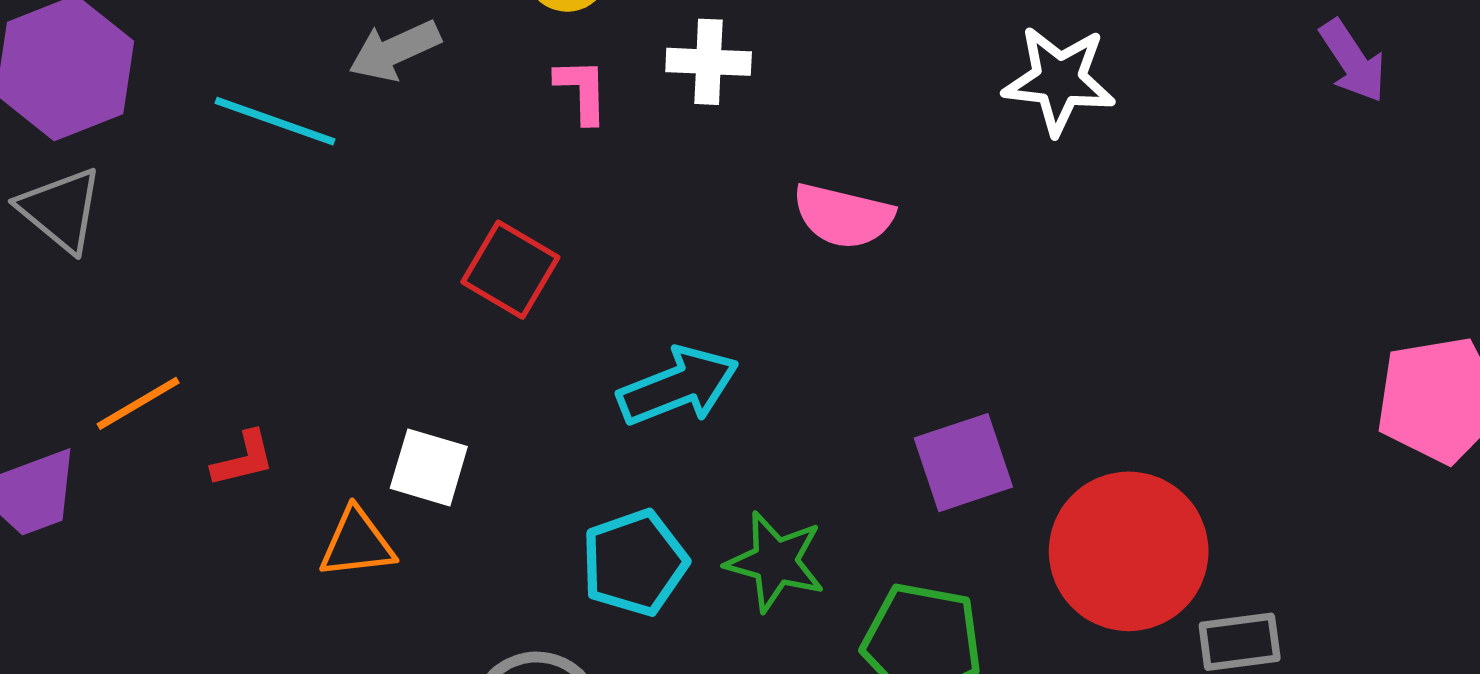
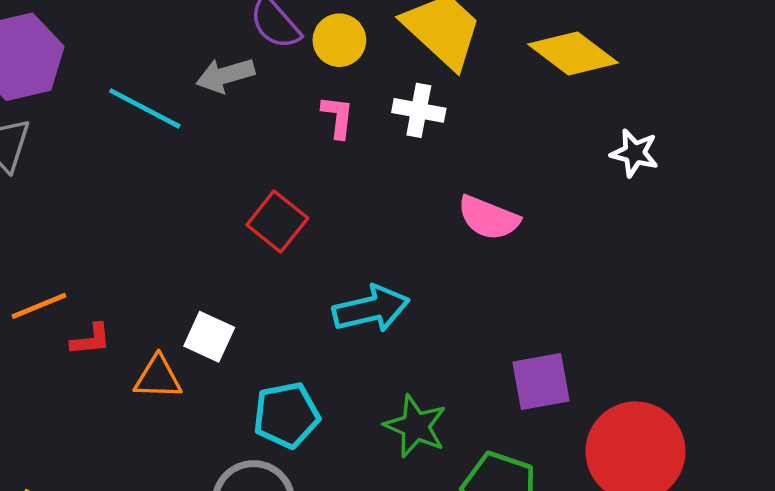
white star: (1059, 80) -> (634, 153), size x0.7
orange line: (138, 403) -> (39, 306), moved
red L-shape: (243, 459) -> (91, 340), moved
cyan pentagon: (635, 563) -> (286, 415), moved

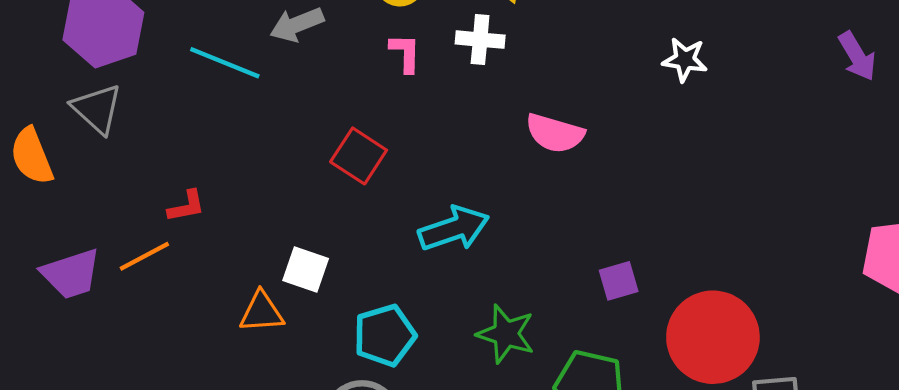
red L-shape: (91, 340) -> (186, 206), moved
purple square: (541, 382) -> (619, 281), size x0.7

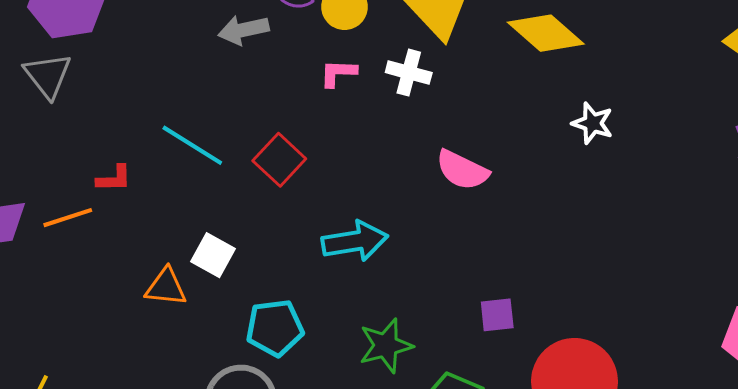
pink L-shape: (405, 53) -> (338, 73), turned -99
cyan line: (225, 63) -> (192, 145), moved
green star: (506, 334) -> (386, 346), turned 30

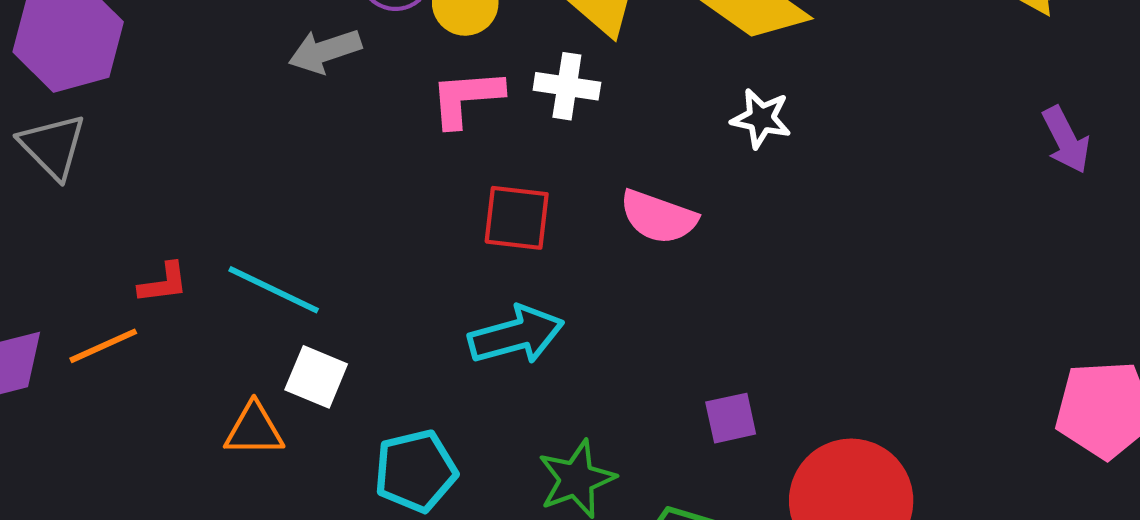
pink L-shape: (338, 73) -> (466, 98), size x1.4
white star: (593, 123) -> (761, 118), moved
cyan line: (192, 145) -> (274, 290), moved
red square: (279, 160) -> (517, 218), moved, turned -30

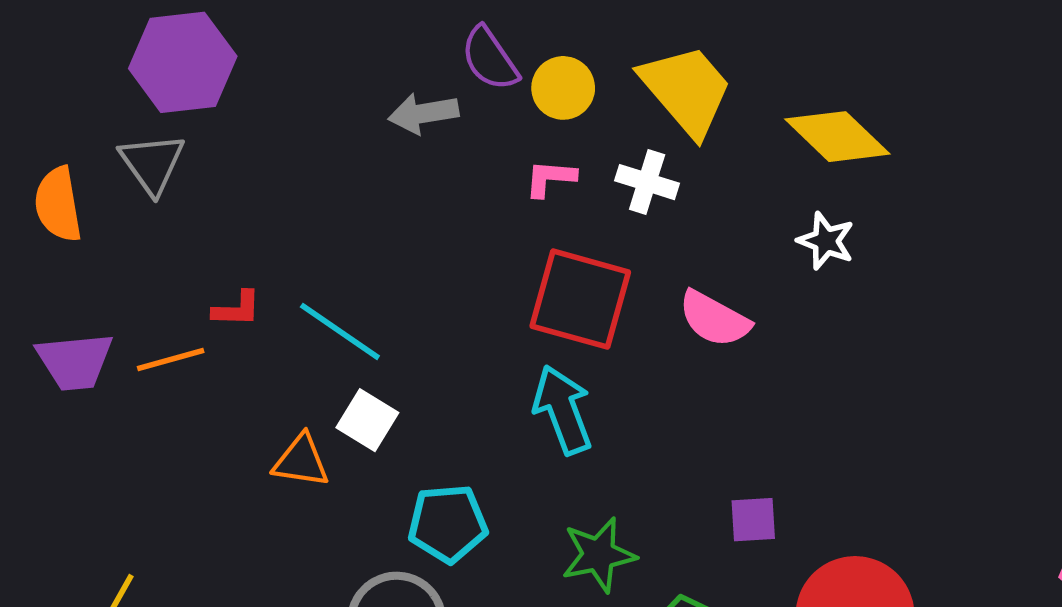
pink L-shape: (466, 98) -> (550, 178), size x0.7
red square: (517, 218) -> (580, 299), size x1.5
cyan arrow: (516, 335) -> (563, 410), turned -104

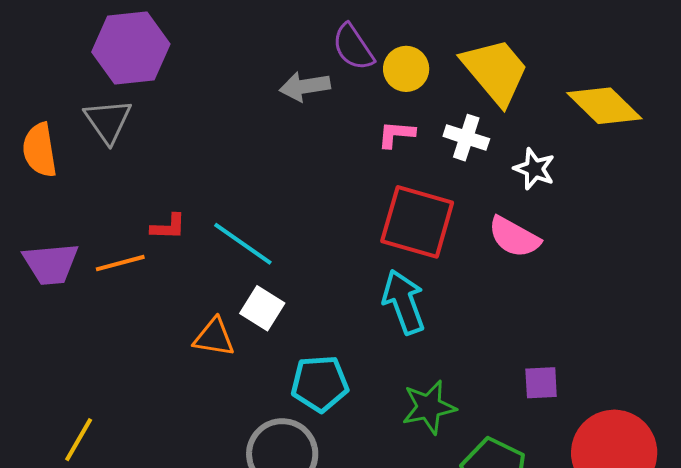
white star: (826, 241) -> (534, 169), moved

